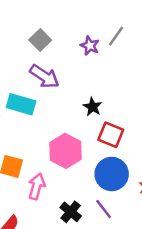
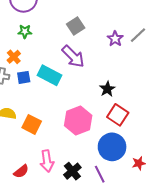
pink arrow: (37, 186) -> (47, 161), moved, turned 145

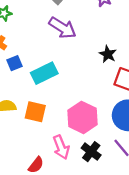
cyan rectangle: (50, 75) -> (44, 73), moved, turned -40
pink hexagon: (78, 121) -> (82, 117), moved

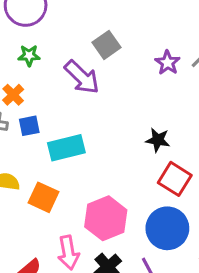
purple arrow: (63, 28) -> (82, 77), moved
black star: (108, 54) -> (158, 140), turned -30

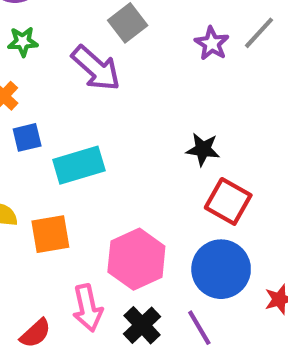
orange square: (43, 197) -> (50, 234), turned -32

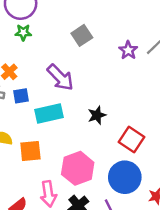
green star: (23, 42) -> (23, 32), moved
purple arrow: (96, 68) -> (60, 77), moved
black star: (203, 149) -> (97, 115), moved, turned -30

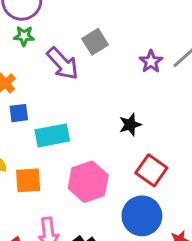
purple arrow: (60, 77) -> (63, 64), moved
black star: (97, 115) -> (130, 125), moved
pink hexagon: (78, 168) -> (88, 182), moved

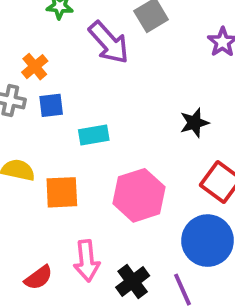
cyan rectangle: (52, 135) -> (94, 135), size x0.7

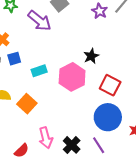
orange square: (62, 192) -> (27, 104), turned -36
pink hexagon: (139, 195) -> (72, 77), moved

